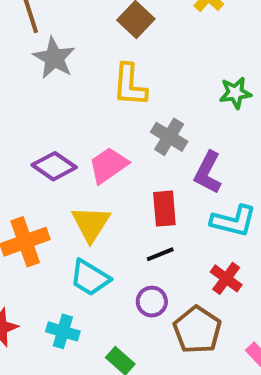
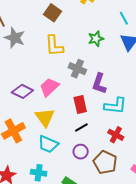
green star: (235, 93) -> (96, 39), moved

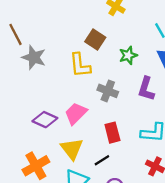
brown square: (53, 13) -> (95, 39), moved
purple L-shape: (99, 84) -> (146, 89), moved
black line: (81, 127) -> (102, 160), moved

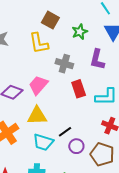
red rectangle: (112, 133) -> (79, 89), moved
yellow triangle: (72, 149) -> (37, 116), turned -50
black line: (102, 160) -> (65, 132), moved

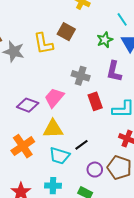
green star: (80, 32) -> (105, 40), moved
yellow L-shape: (39, 43) -> (43, 44), moved
purple circle: (76, 146) -> (95, 170), moved

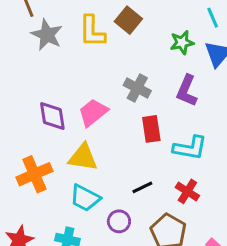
purple diamond: (28, 105) -> (52, 116), turned 50
black line: (81, 145) -> (142, 187), moved
purple circle: (95, 170) -> (119, 221), moved

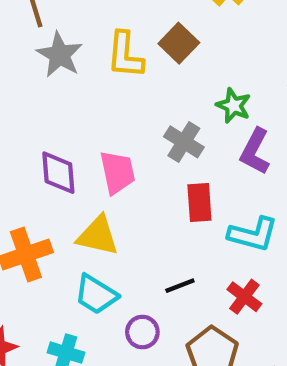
green star: (182, 43) -> (233, 106), moved, turned 30
pink trapezoid: (93, 112) -> (117, 172), turned 112

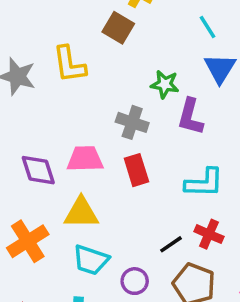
brown square: (179, 43) -> (118, 28), moved
pink trapezoid: (117, 172) -> (85, 159), turned -66
red rectangle: (199, 203) -> (136, 170), moved
black line: (180, 286) -> (171, 244), moved

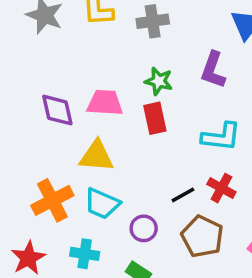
green star: (165, 84) -> (159, 81), moved
gray cross: (132, 122) -> (153, 21), moved, turned -32
orange cross: (28, 241) -> (52, 200), moved

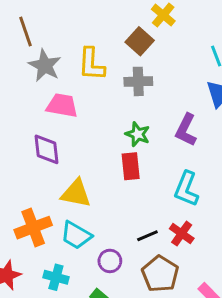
pink trapezoid: (105, 103) -> (62, 105), moved
cyan L-shape: (221, 137) -> (186, 189), turned 99

